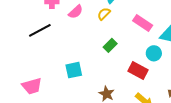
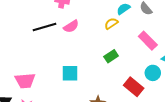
pink semicircle: (76, 12) -> (71, 26), moved

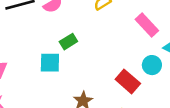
green rectangle: (111, 56) -> (68, 42), moved

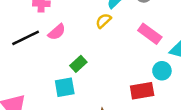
red rectangle: (128, 81) -> (142, 91), turned -40

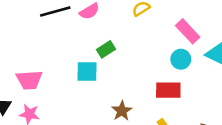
cyan circle: (162, 71) -> (181, 59), moved

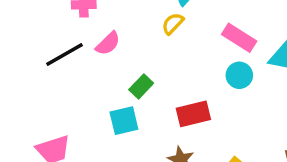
red rectangle: (168, 90) -> (193, 114), moved

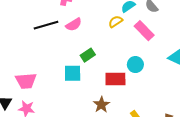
pink rectangle: (239, 38) -> (144, 31), moved
cyan circle: (239, 75) -> (135, 65), moved

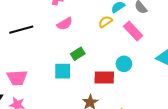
black line: (46, 25) -> (21, 30), moved

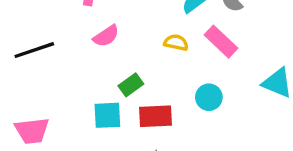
yellow semicircle: (105, 22) -> (176, 43), moved, turned 48
red rectangle: (104, 77) -> (155, 116), moved

